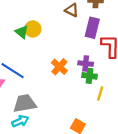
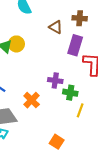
purple cross: (86, 64) -> (55, 80), moved
orange cross: (59, 67) -> (32, 100), moved

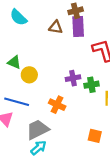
yellow circle: (16, 44) -> (29, 75), moved
purple rectangle: (75, 45) -> (78, 27), moved

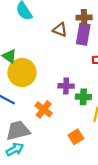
yellow circle: (29, 75) -> (22, 73), size x1.6
orange square: (95, 136) -> (76, 137), moved, turned 32

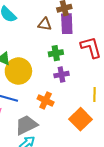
green cross: (83, 97) -> (56, 53), moved
orange square: (76, 137) -> (81, 119), size x1.5

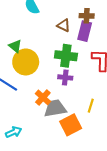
green cross: (56, 53) -> (66, 56), size x1.5
gray trapezoid: (26, 125) -> (55, 108), moved

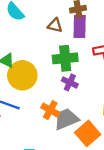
purple cross: (65, 77) -> (70, 82), turned 32

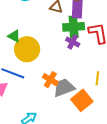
green cross: (65, 58) -> (74, 27), moved
purple cross: (70, 82) -> (73, 42), moved

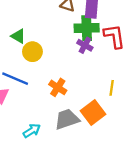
yellow circle: (27, 49) -> (32, 52), size x0.7
gray trapezoid: (64, 88) -> (67, 119), moved

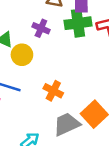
purple cross: (85, 45) -> (41, 28), moved

